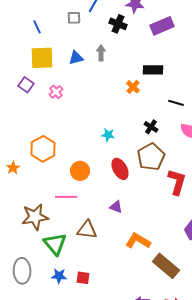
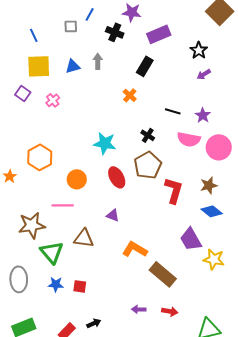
black rectangle: (153, 70) -> (145, 66), moved, turned -60
cyan star: (108, 135) -> (105, 143), size x1.6

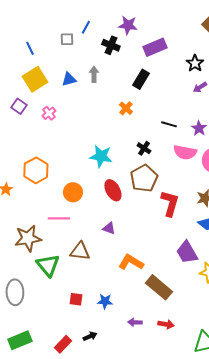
yellow square: (39, 66) -> (35, 79), turned -30
blue star: (56, 284) -> (105, 301), moved

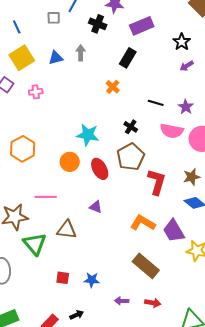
pink cross: (49, 113) -> (36, 92), turned 32
orange circle: (73, 192) -> (70, 162), moved
orange L-shape: (131, 262) -> (143, 223), moved

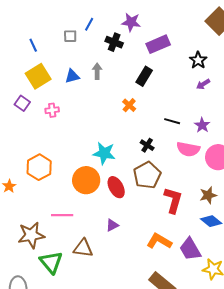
orange circle: (70, 162) -> (86, 180), size x1.4
purple triangle: (96, 207) -> (112, 225), turned -48

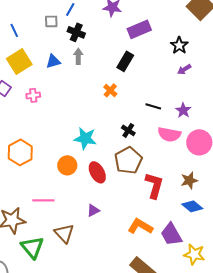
black cross: (114, 42) -> (76, 32), moved
orange circle: (86, 180) -> (67, 165), size x0.7
brown triangle: (83, 248) -> (64, 233), turned 40

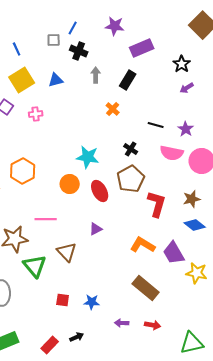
gray arrow: (78, 56) -> (96, 75), moved

